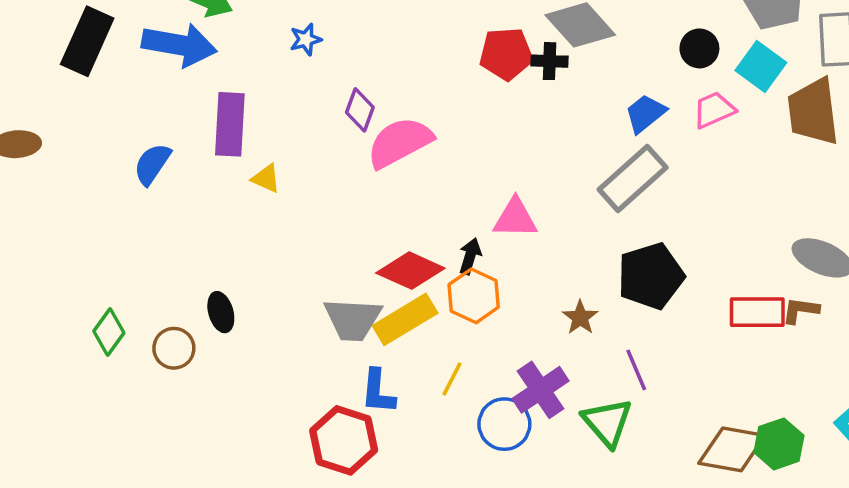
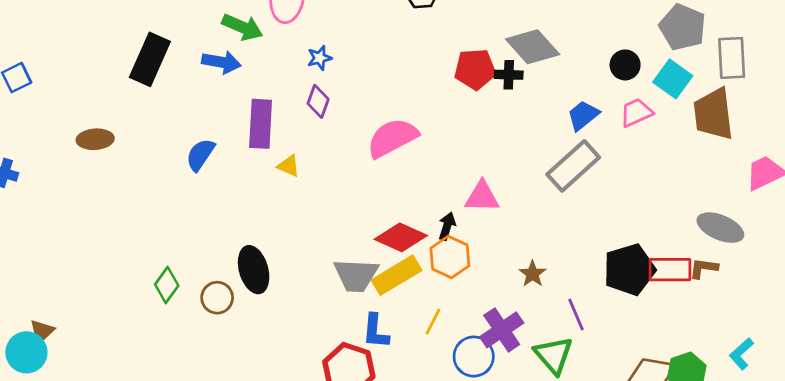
blue arrow: (179, 45) -> (221, 62), size x0.7
purple diamond: (360, 110) -> (318, 101), moved
black pentagon: (651, 276) -> (629, 270), moved
black ellipse: (221, 312) -> (254, 270), size x1.5

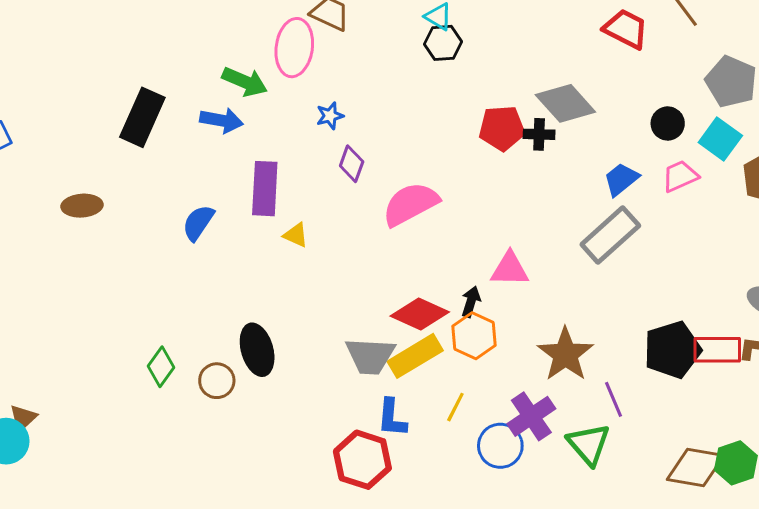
purple diamond: (318, 101) -> (352, 164), moved
brown star: (533, 274) -> (565, 354), size x1.8

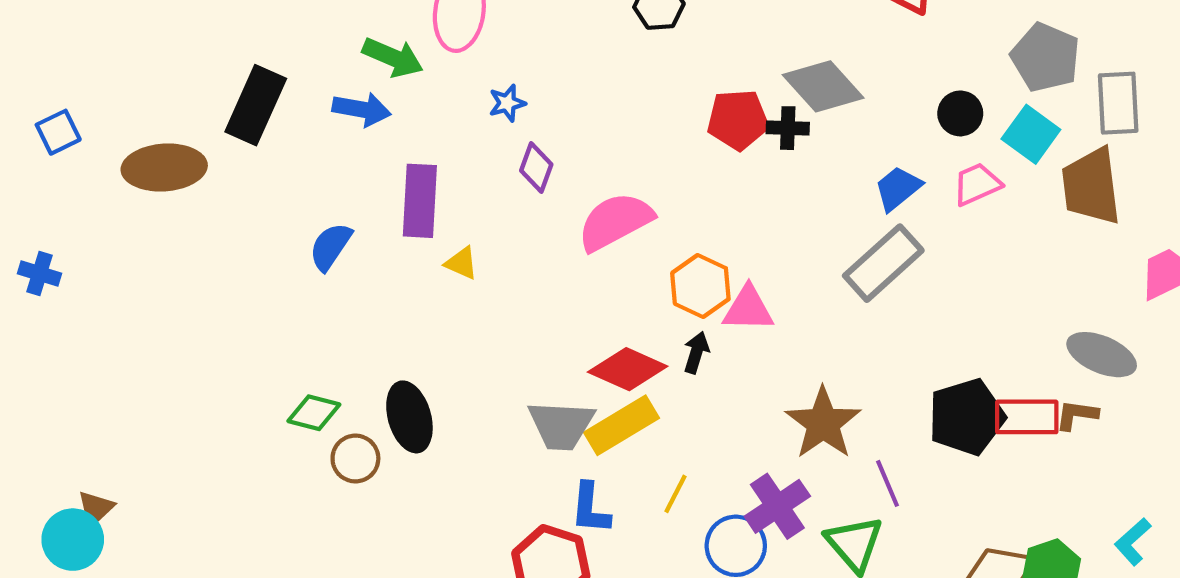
brown ellipse: (82, 206) -> (164, 168), moved, size x1.5
orange hexagon: (474, 336) -> (700, 286), moved
green diamond: (161, 367) -> (314, 413), moved, turned 69

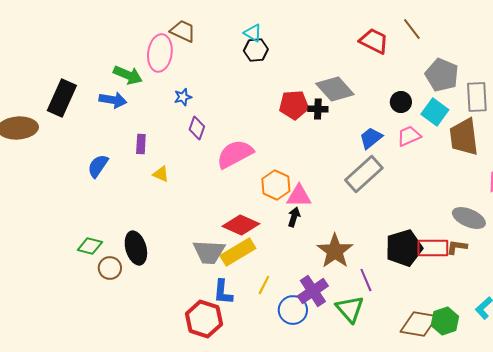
purple rectangle: (420, 201) -> (141, 144), size x0.6
black arrow: (696, 352) -> (294, 217), moved

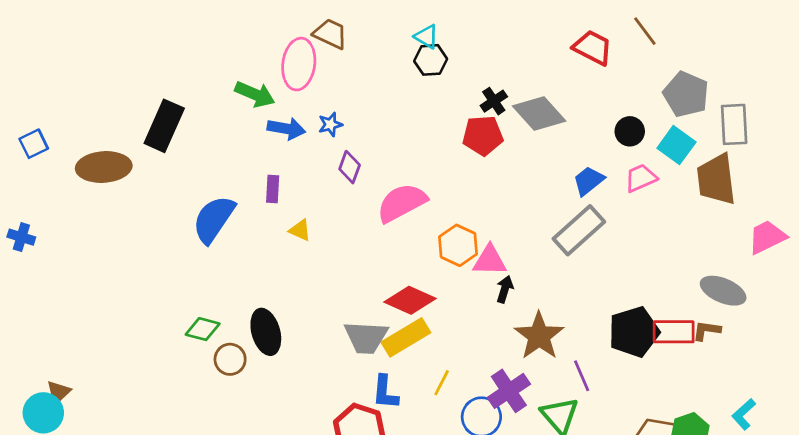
blue arrow: (113, 100) -> (286, 129), moved
black cross: (318, 109) -> (494, 101), moved, turned -36
blue semicircle: (98, 166) -> (214, 219), size x1.5
black arrow: (294, 217) -> (505, 289), moved

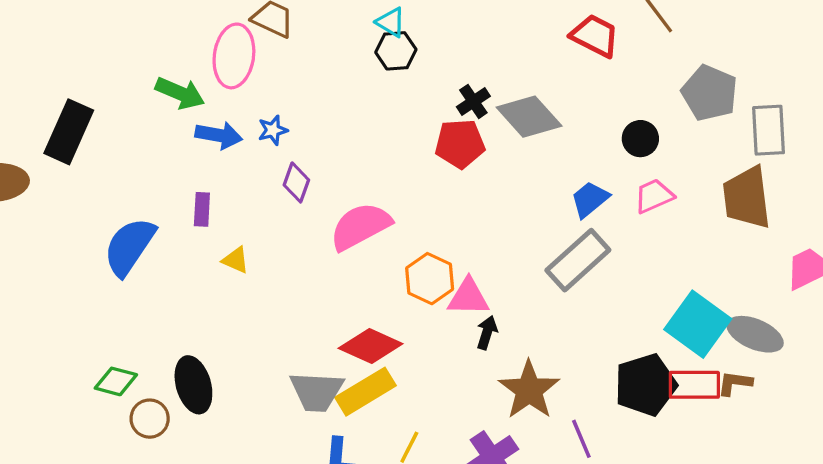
cyan square: (676, 145) -> (698, 324), moved, size x1.4

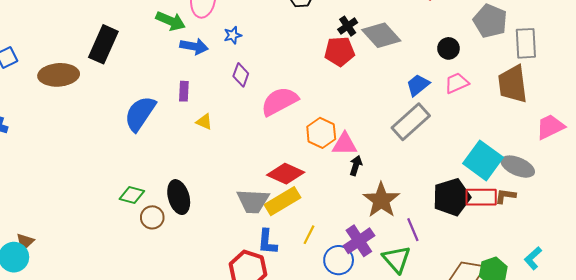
blue star: (273, 130) -> (233, 35), moved

